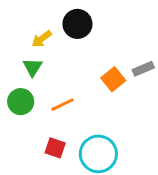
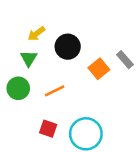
black circle: (77, 24) -> (68, 47), moved
gray rectangle: (143, 69) -> (125, 60), turned 72

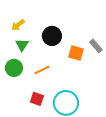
yellow arrow: (36, 34) -> (18, 25), moved
orange square: (99, 69) -> (76, 53), turned -35

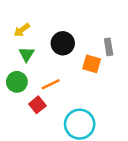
gray rectangle: (96, 46) -> (109, 47), moved, turned 32
red square: (37, 99) -> (37, 105), moved, turned 32

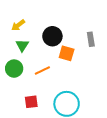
orange square: (92, 64) -> (67, 53), moved
red square: (37, 105) -> (31, 102), moved, turned 32

